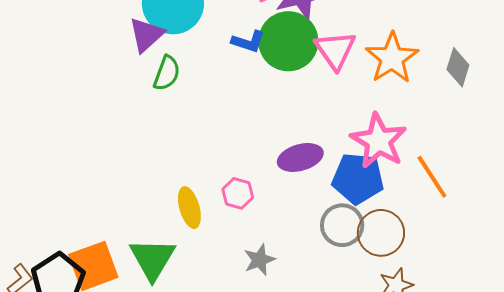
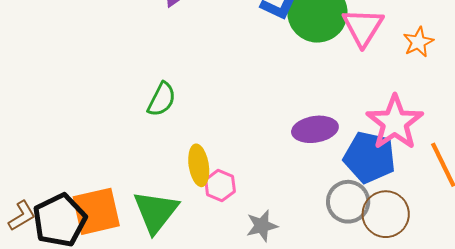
orange star: (392, 58) -> (418, 42), size x0.6
green semicircle: (167, 73) -> (162, 99), moved
pink hexagon: (238, 193) -> (220, 186), moved

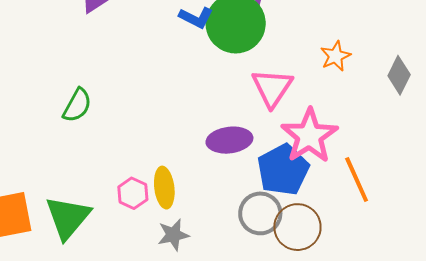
pink triangle: (363, 27) -> (272, 88), moved
blue pentagon: (370, 157) -> (283, 170), turned 30
yellow ellipse: (199, 165) -> (164, 188), moved

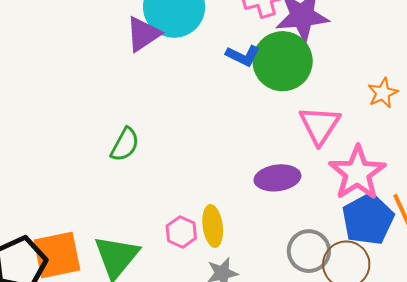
blue pentagon: (283, 170) -> (368, 219), moved

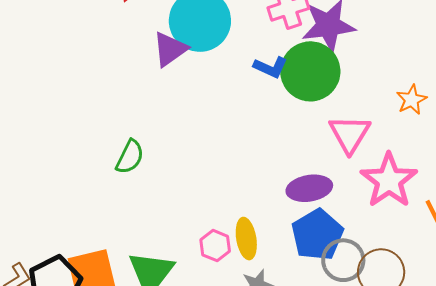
green semicircle: (125, 145) -> (130, 157), moved
blue pentagon: (368, 219) -> (317, 235), moved

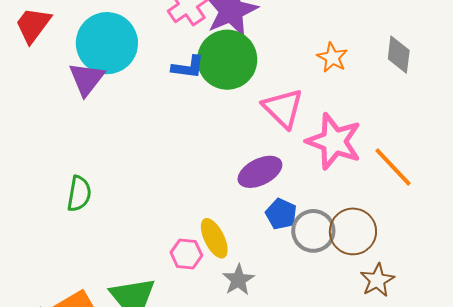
blue pentagon: (317, 235) -> (281, 214), size x0.6

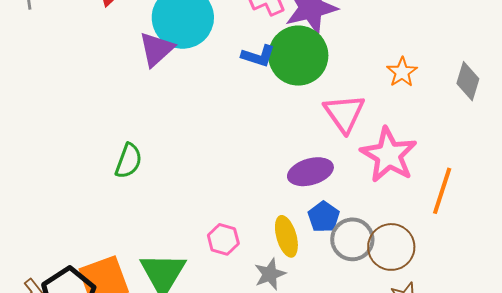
orange line: (393, 167) -> (442, 191), turned 51
yellow ellipse: (214, 238) -> (286, 236), moved

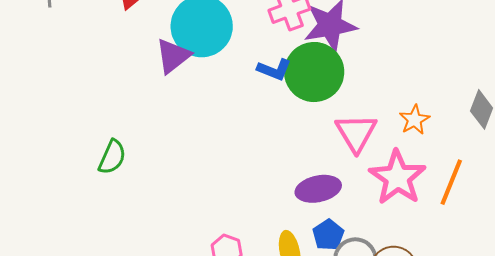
orange star: (402, 72) -> (414, 120), moved
green semicircle: (129, 161) -> (112, 157), moved
orange line: (442, 191) -> (451, 182), moved

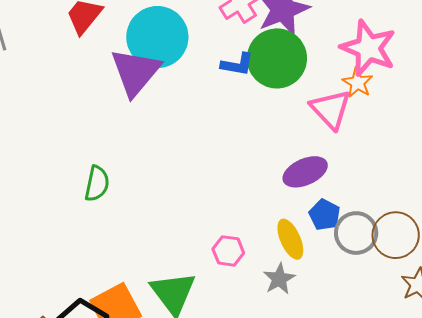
purple triangle: (173, 56) -> (136, 72), size x1.4
orange star: (414, 120) -> (358, 83), moved
pink star: (397, 178) -> (368, 48), moved

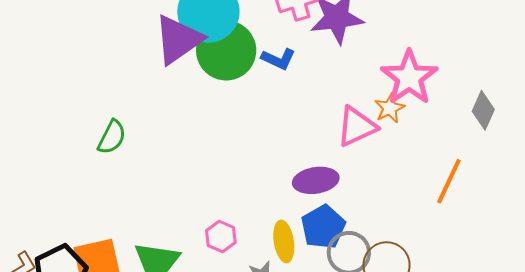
green circle: (277, 58) -> (226, 50), moved
pink triangle: (331, 109) -> (357, 127), turned 33
blue pentagon: (325, 215) -> (323, 227), size x1.4

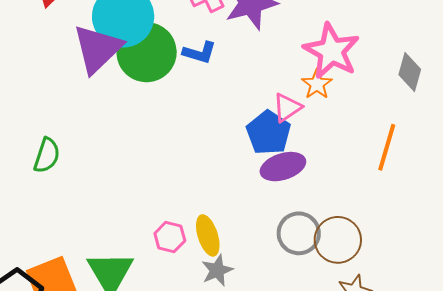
pink triangle: (357, 127) -> (287, 107), size x0.7
purple ellipse: (316, 180) -> (283, 167), moved
blue pentagon: (323, 227) -> (269, 133), moved
yellow ellipse: (284, 241) -> (208, 235), moved

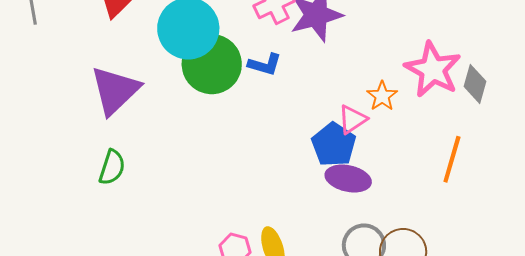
purple triangle: (97, 49) -> (115, 90), moved
pink star: (332, 51) -> (433, 69), moved
purple ellipse: (283, 167) -> (348, 179), turned 30

